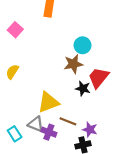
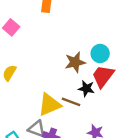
cyan circle: (82, 45) -> (100, 54), moved
brown line: (68, 121) -> (71, 102), moved

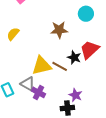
cyan circle: (100, 54) -> (86, 14), moved
brown star: (75, 62) -> (59, 30), moved

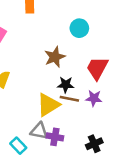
black star: (74, 57) -> (66, 85), moved
purple star: (75, 95) -> (94, 98), moved

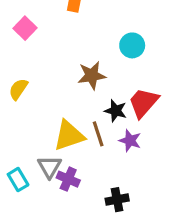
black star: (66, 85) -> (116, 111), moved
brown line: (69, 99) -> (98, 134), turned 48
gray triangle: (39, 131) -> (49, 167), turned 36

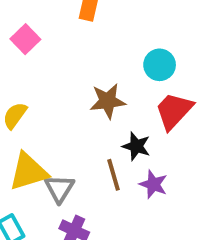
red trapezoid: (144, 103) -> (174, 111), moved
yellow triangle: (69, 136) -> (28, 172), moved
gray triangle: (49, 167) -> (59, 188), moved

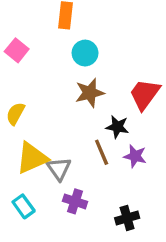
cyan circle: (160, 65) -> (85, 53), moved

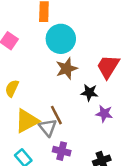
cyan circle: (85, 53) -> (61, 39), size x1.5
brown line: (102, 152) -> (56, 115), moved

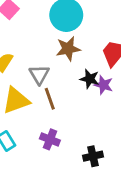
purple star: (104, 114) -> (104, 85), moved
gray triangle: (48, 127) -> (39, 75), moved

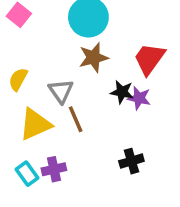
purple cross: (50, 139) -> (54, 169), moved, turned -30
black cross: (93, 156) -> (131, 161), moved

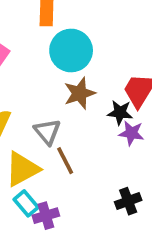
black star: (122, 92) -> (120, 113), moved
cyan rectangle: (27, 174) -> (26, 203), moved

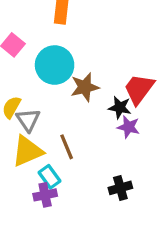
cyan circle: (71, 50) -> (55, 65), moved
gray triangle: (47, 132) -> (28, 120), moved
cyan rectangle: (26, 203) -> (49, 177), moved

